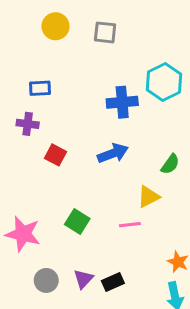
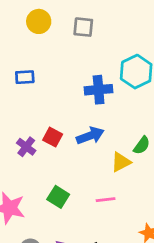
purple cross: (28, 124) -> (26, 147), moved, turned 30
red square: (55, 155) -> (53, 137), moved
yellow triangle: (148, 197) -> (121, 162), moved

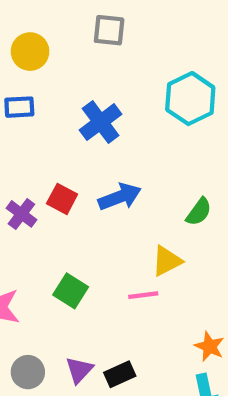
yellow circle: (39, 21) -> (30, 52), moved
blue cross: (99, 90) -> (101, 122), moved, turned -32
yellow triangle: (121, 162) -> (167, 261), moved

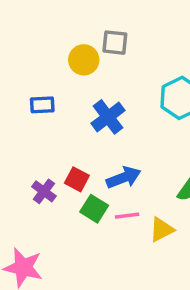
yellow circle: (30, 52) -> (84, 60), moved
green square: (71, 291) -> (94, 209), moved
pink line: (143, 295) -> (127, 216), moved

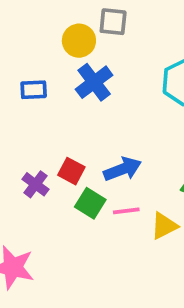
blue cross: (108, 117) -> (94, 82), moved

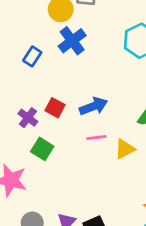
blue rectangle: (34, 90) -> (32, 56), moved, turned -54
green square: (90, 203) -> (42, 149), moved

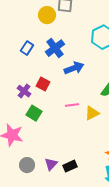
blue cross: (72, 41) -> (55, 48), moved
blue arrow: (93, 106) -> (74, 68), moved

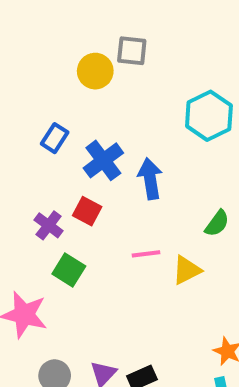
blue cross: (55, 48) -> (103, 160), moved
blue arrow: (74, 68) -> (150, 179), turned -78

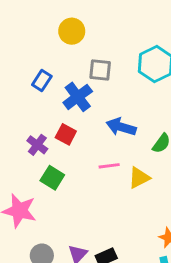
gray square: (132, 51) -> (100, 70), moved
blue arrow: (150, 179) -> (121, 127), moved, turned -64

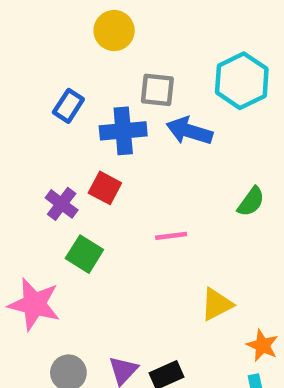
blue cross: (78, 97) -> (123, 131), turned 32
blue arrow: (121, 127) -> (189, 131), moved
yellow triangle: (139, 178) -> (217, 304), moved

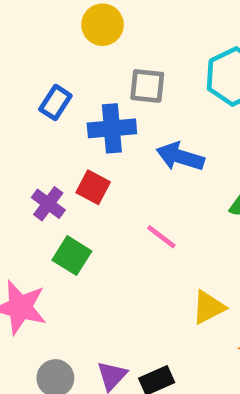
blue arrow: (189, 131) -> (180, 157), moved
pink line: (171, 236) -> (161, 237), turned 44

